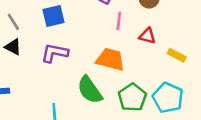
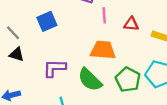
purple L-shape: (55, 53) -> (54, 68), moved

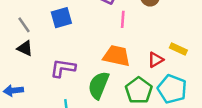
red triangle: (131, 24) -> (156, 60), moved, turned -42
green semicircle: (90, 80) -> (99, 85), turned 60

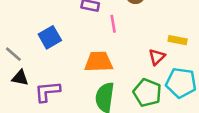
orange trapezoid: (117, 56) -> (99, 62), moved
purple L-shape: (63, 68) -> (47, 91), moved

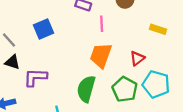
yellow rectangle: (178, 40) -> (158, 29), moved
orange trapezoid: (99, 62) -> (101, 55), moved, turned -76

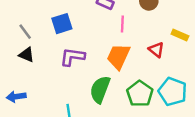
red triangle: (137, 58) -> (156, 50), moved, turned -49
purple L-shape: (35, 77) -> (72, 57), moved

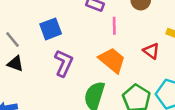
orange trapezoid: (118, 56) -> (112, 60), turned 108
purple L-shape: (72, 57) -> (64, 63), turned 110

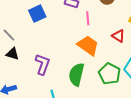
blue square: (51, 29) -> (37, 14), moved
purple L-shape: (64, 63) -> (42, 64), moved

